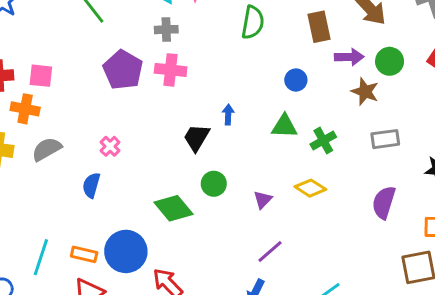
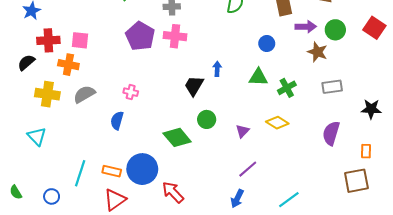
pink cross: (110, 146) -> (131, 92), turned -32

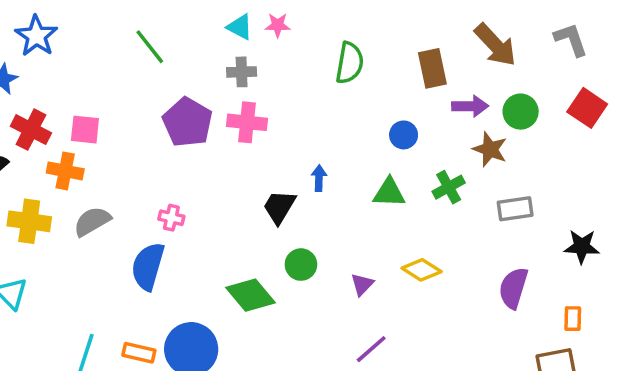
red cross: (48, 40) -> (31, 130), turned 30
green cross: (287, 88) -> (449, 187), moved
blue semicircle: (117, 121) -> (148, 266), size x1.5

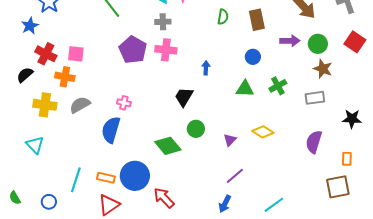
green semicircle: (350, 63) -> (223, 17), size x0.7
brown rectangle: (432, 68) -> (257, 20), moved
brown star: (490, 149) -> (323, 69), moved
blue arrow: (319, 178) -> (206, 68), moved

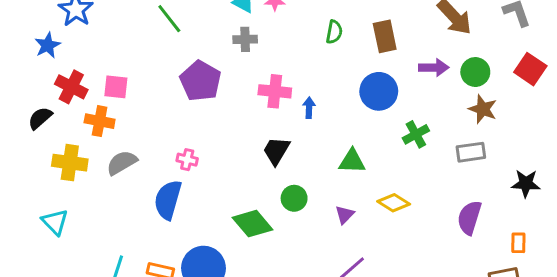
pink cross: (166, 50) -> (275, 91), moved
blue circle: (253, 57) -> (379, 91), size x1.6
green triangle: (245, 89) -> (352, 161), moved

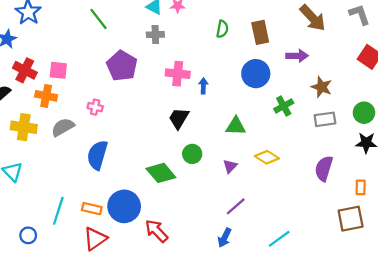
green circle: (475, 72) -> (364, 113), moved
brown star: (483, 109) -> (322, 87), moved
pink cross: (187, 160) -> (95, 107), moved

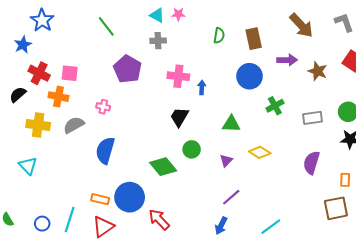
brown star: (322, 87) -> (318, 71), moved
cyan line: (58, 211) -> (70, 220), moved

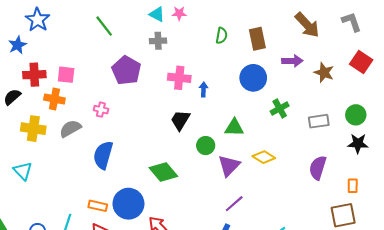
red cross: (39, 73) -> (34, 75), turned -30
green circle: (192, 149) -> (206, 146), moved
purple triangle: (226, 161) -> (229, 166), size x1.6

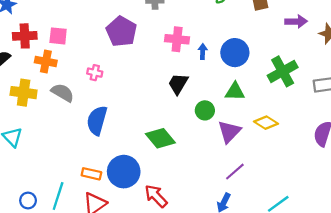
blue circle: (253, 78) -> (235, 53), moved
green cross: (280, 109) -> (283, 71), size x1.5
gray semicircle: (70, 129) -> (62, 93), turned 60

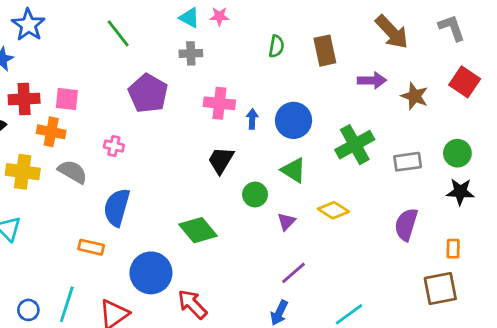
green triangle: (235, 92) -> (293, 170), turned 30
purple triangle: (229, 132) -> (286, 222), size x0.6
orange rectangle: (91, 174) -> (91, 247), moved

